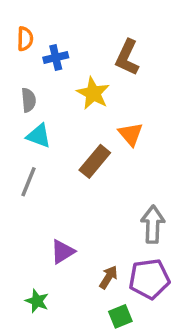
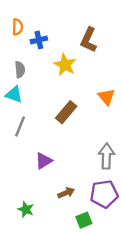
orange triangle: (131, 134) -> (106, 97), moved
cyan triangle: (39, 136) -> (14, 94), moved
purple triangle: (63, 252) -> (44, 161), moved
brown arrow: (108, 277) -> (66, 193), moved, turned 35

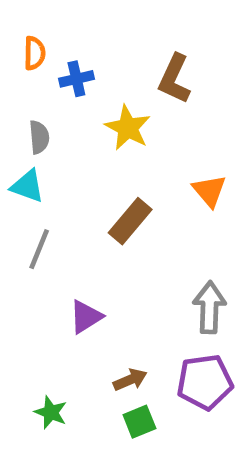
green square: (84, 220) -> (139, 422), moved

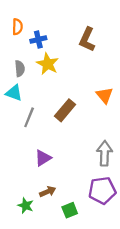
yellow star: (128, 128) -> (48, 64), moved
gray line: (39, 249) -> (29, 117), moved
brown arrow: (130, 380) -> (48, 192), moved

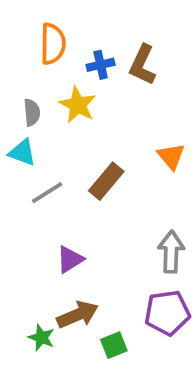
orange semicircle: (17, 27) -> (53, 44), moved, size x1.5
blue cross: (38, 39) -> (101, 65), moved
gray line: (29, 117) -> (47, 193), turned 36
brown arrow: (48, 192) -> (78, 315), size x1.5

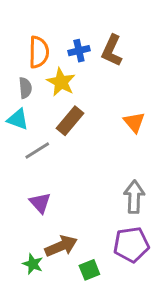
orange semicircle: (53, 44) -> (39, 52), moved
brown rectangle: (106, 181) -> (70, 121), moved
purple triangle: (70, 259) -> (40, 203), moved, turned -40

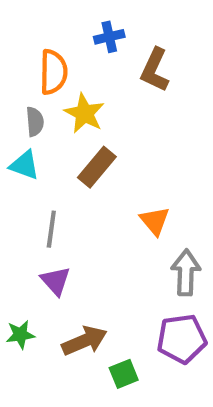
blue cross: (79, 51) -> (109, 37), moved
orange triangle: (134, 122) -> (155, 221), moved
gray line: (37, 151) -> (51, 229), moved, turned -50
green star: (33, 264) -> (20, 335), moved, turned -30

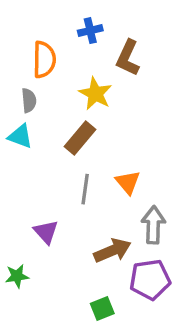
yellow star: (84, 113) -> (95, 94), moved
gray line: (51, 229) -> (85, 189), moved
brown arrow: (84, 341) -> (112, 251), moved

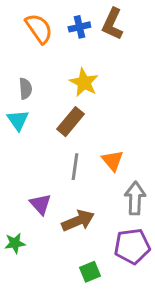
brown L-shape: (128, 58) -> (113, 24), moved
orange semicircle: (44, 60) -> (39, 28), moved, turned -36
cyan triangle: (20, 136) -> (18, 120), turned 35
brown arrow: (112, 251) -> (78, 221), moved

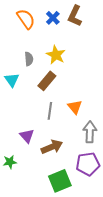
blue cross: (79, 27) -> (53, 18), turned -32
gray semicircle: (25, 89) -> (29, 59), moved
green square: (90, 272) -> (60, 181), size x1.6

